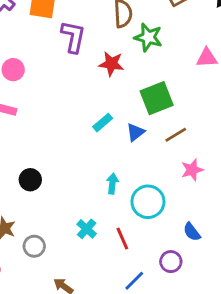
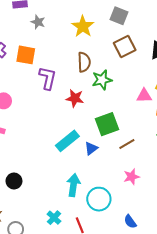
green star: (148, 37) -> (102, 80), turned -30
cyan rectangle: (103, 123) -> (67, 141), size x1.6
brown line: (176, 135) -> (127, 144), moved
cyan arrow: (112, 183) -> (73, 185), size x1.5

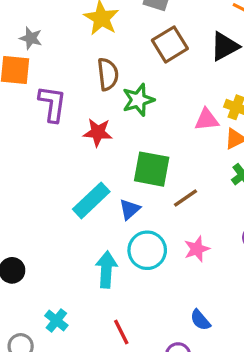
gray star: (38, 22) -> (31, 38), moved
green square: (107, 124) -> (152, 169), turned 35
cyan circle: (99, 199) -> (147, 250), moved
cyan cross: (54, 218) -> (56, 320), moved

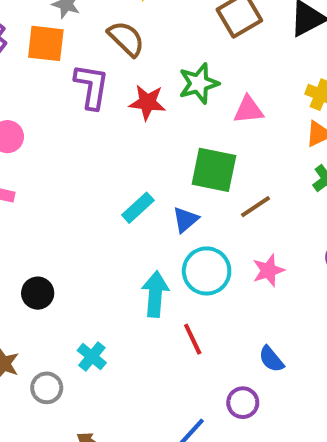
brown semicircle: (108, 74) -> (126, 39), moved, turned -40
pink triangle: (207, 120) -> (248, 110), moved
red star: (98, 132) -> (147, 102), moved
cyan rectangle: (91, 200) -> (138, 208), size x0.7
red line: (121, 332) -> (193, 339), moved

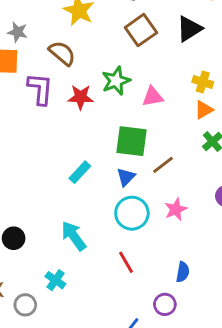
blue triangle: (185, 220) -> (126, 177), moved
cyan arrow: (155, 294) -> (74, 236), moved, turned -36
blue semicircle: (271, 359) -> (183, 272), turned -126

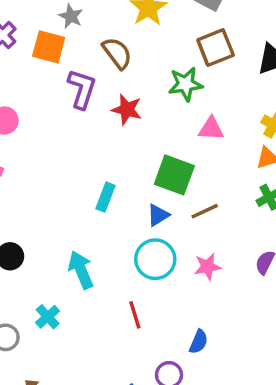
green star: (116, 81) -> (186, 84), moved
cyan rectangle: (80, 172) -> (105, 197), turned -35

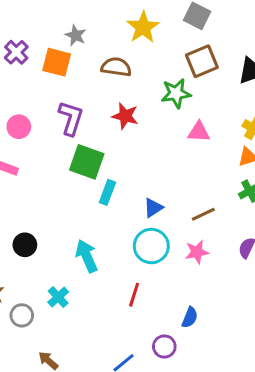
brown semicircle: (117, 53) -> (116, 67), turned -44
purple L-shape: (82, 89) -> (71, 118), moved
green square: (174, 175) -> (87, 162), moved
brown line: (205, 211) -> (203, 214), moved
red line: (135, 315) -> (134, 295), turned 35

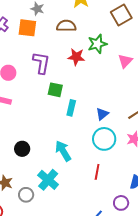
green star: (176, 93) -> (97, 44), moved
pink triangle: (199, 132) -> (125, 61), turned -42
green square: (87, 162) -> (55, 90), size x0.7
cyan cross: (58, 297) -> (48, 180), size x1.5

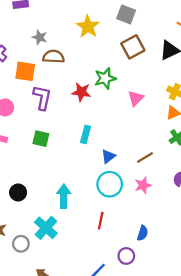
brown semicircle: (66, 26) -> (54, 57), moved
orange square: (27, 28) -> (25, 71), moved
green square: (55, 90) -> (41, 139), moved
cyan rectangle: (71, 108) -> (86, 134), moved
cyan arrow: (63, 151) -> (64, 196), turned 30

